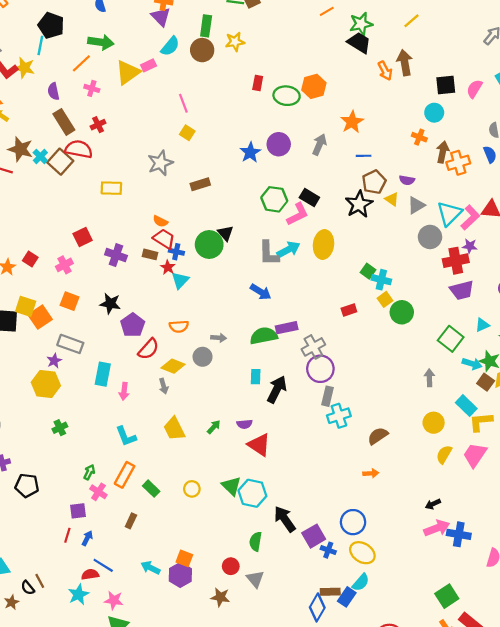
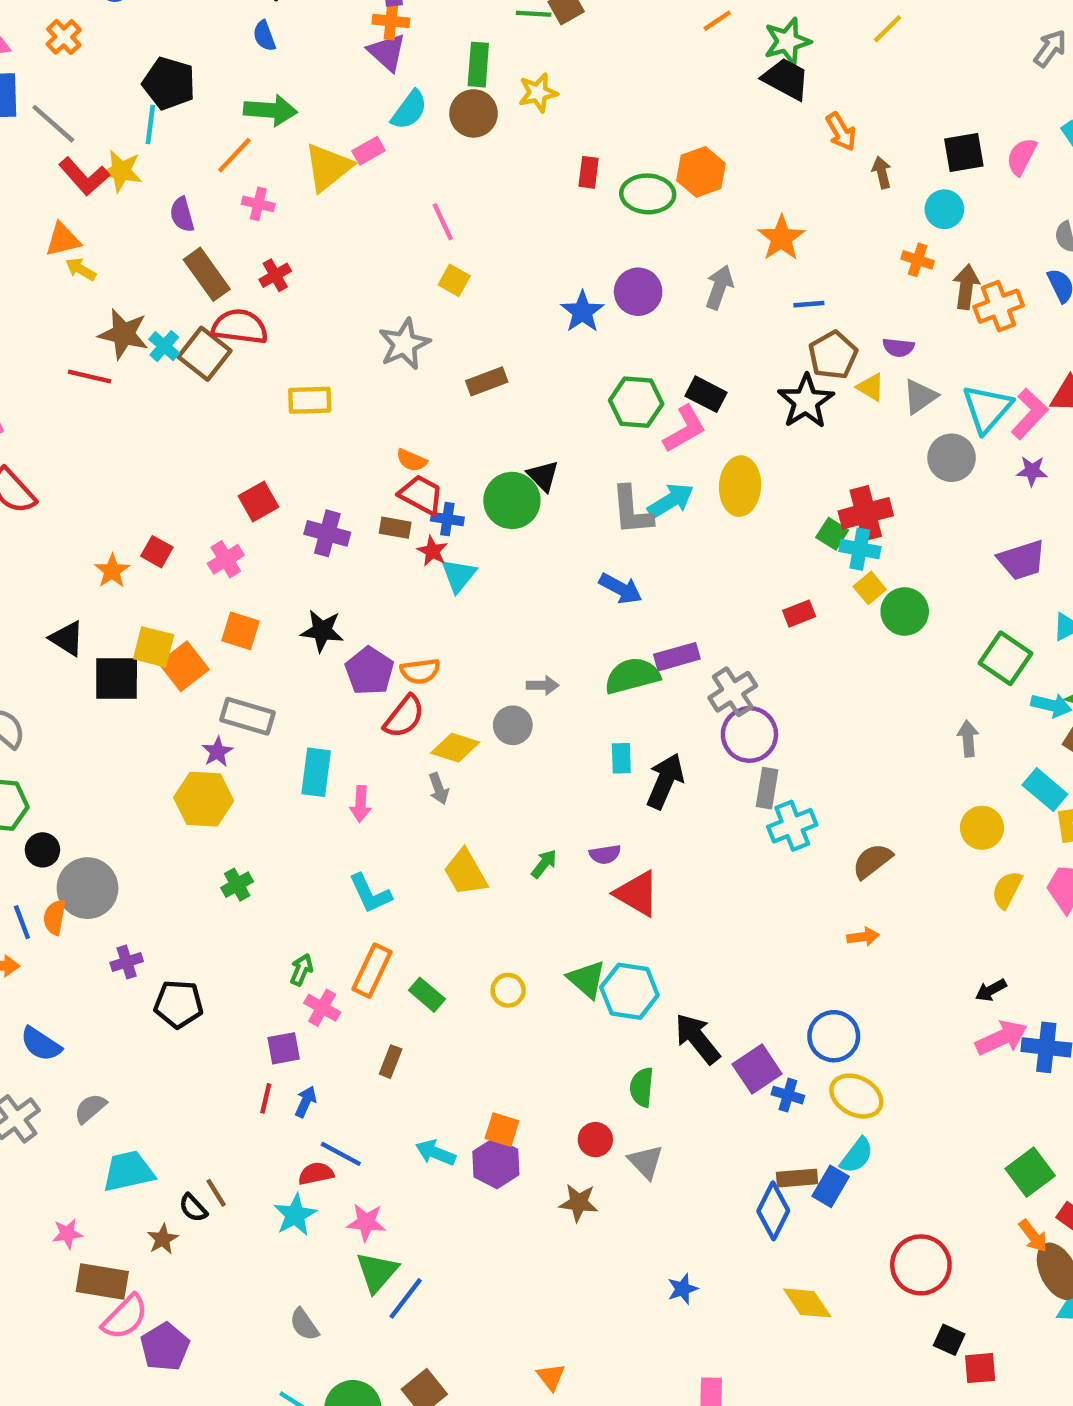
brown arrow: (405, 63) -> (882, 172), moved, size x0.6
red cross: (456, 261) -> (866, 513), moved
orange semicircle: (179, 326) -> (420, 671), moved

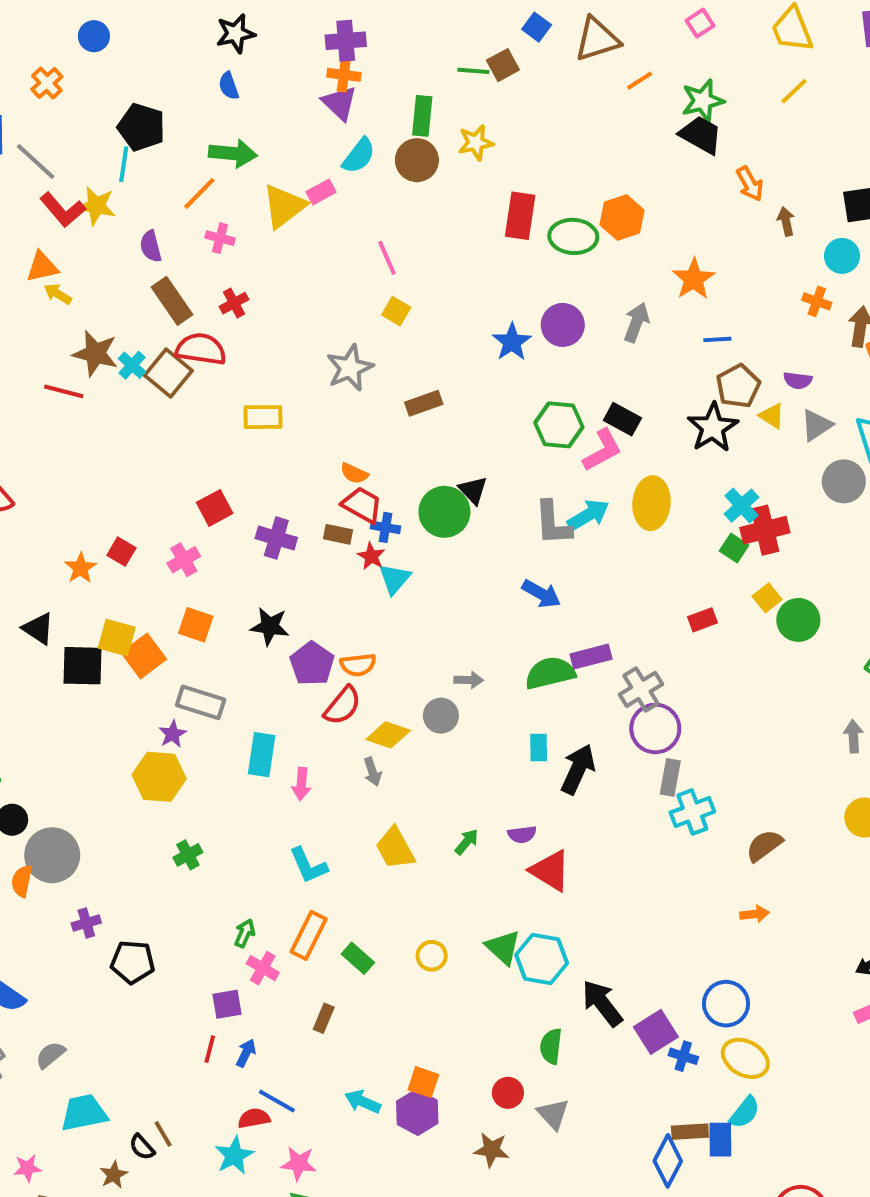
red rectangle: (589, 172) -> (520, 216), size x1.6
cyan cross: (860, 549) -> (741, 506), moved, turned 36
blue rectangle: (831, 1186) -> (720, 1140), turned -32

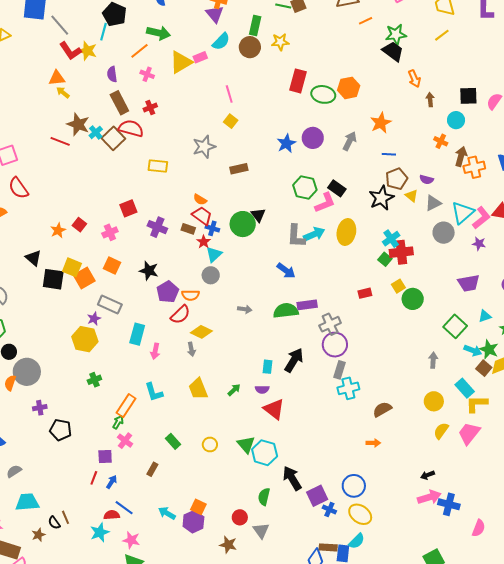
gray circle: (441, 716) -> (211, 275), moved
cyan rectangle: (539, 748) -> (268, 367), moved
orange rectangle: (309, 935) -> (126, 406), moved

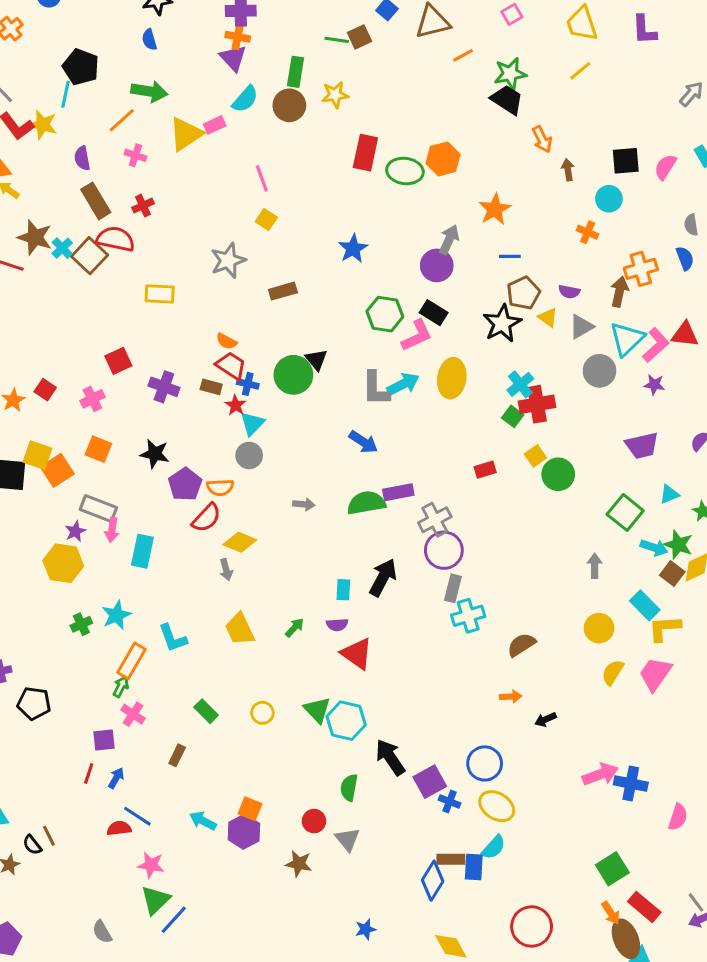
purple circle: (313, 138) -> (437, 265), moved
brown arrow: (461, 156) -> (619, 292), moved
pink arrow: (155, 351) -> (112, 530), moved
black arrow: (428, 475) -> (546, 719), moved
cyan star: (100, 532) -> (116, 615), moved

